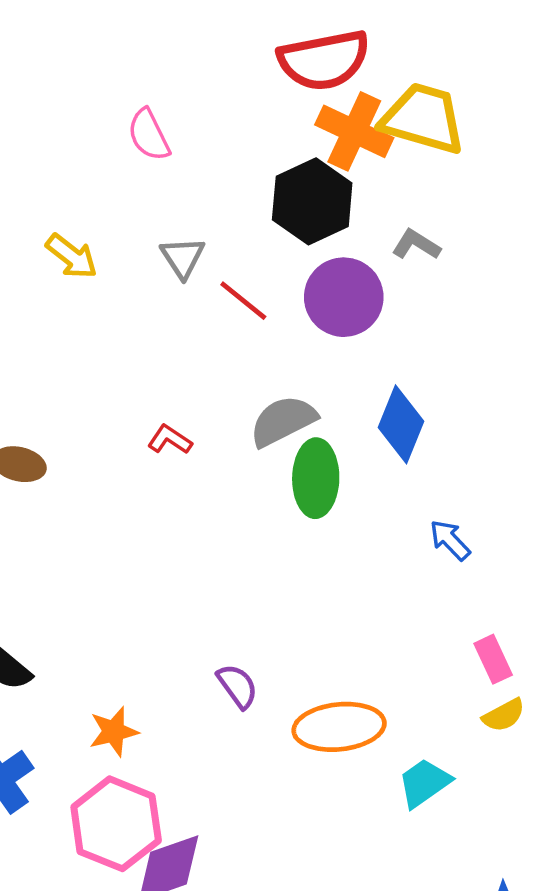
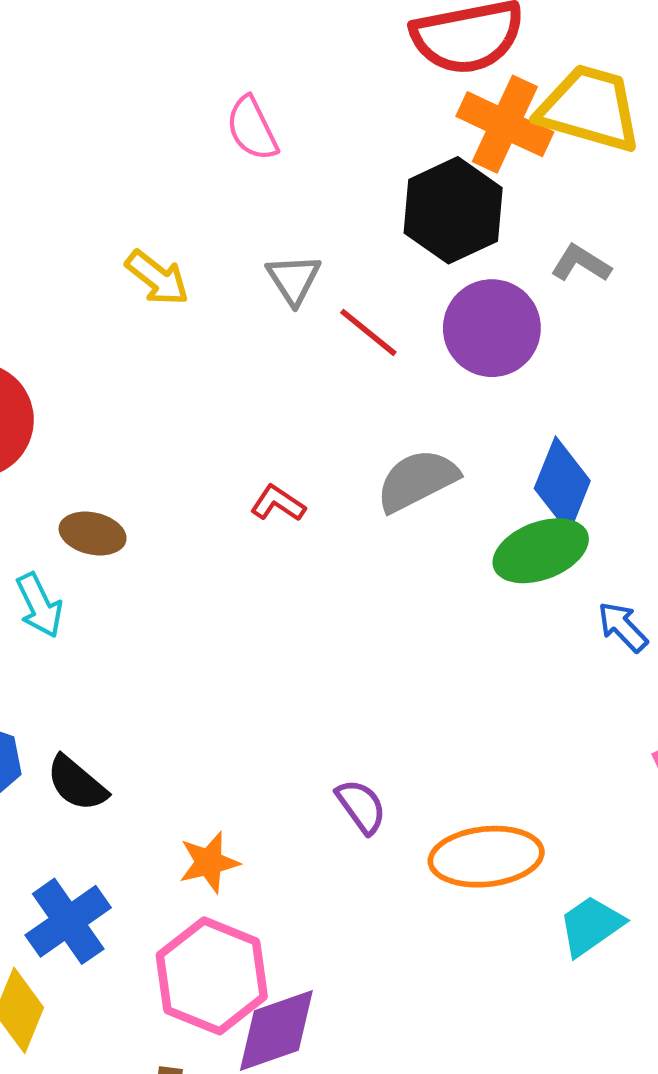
green ellipse: (316, 478) -> (541, 551), moved, turned 68

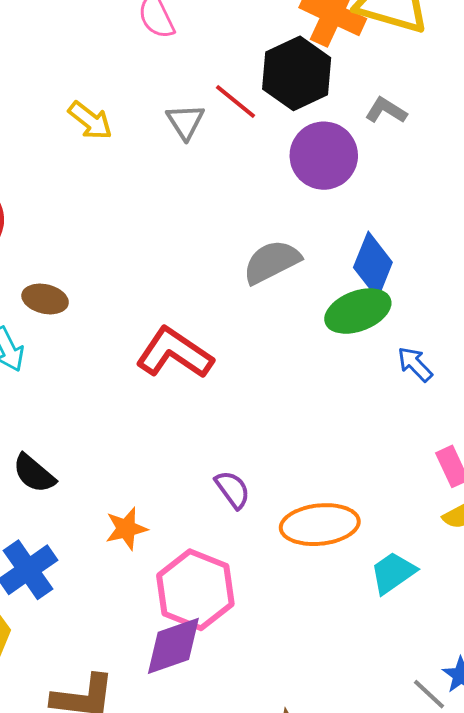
red line: (368, 332) -> (236, 101), moved
red L-shape: (278, 503) -> (174, 353), moved, size x2.0
pink hexagon: (212, 976) -> (195, 590), moved

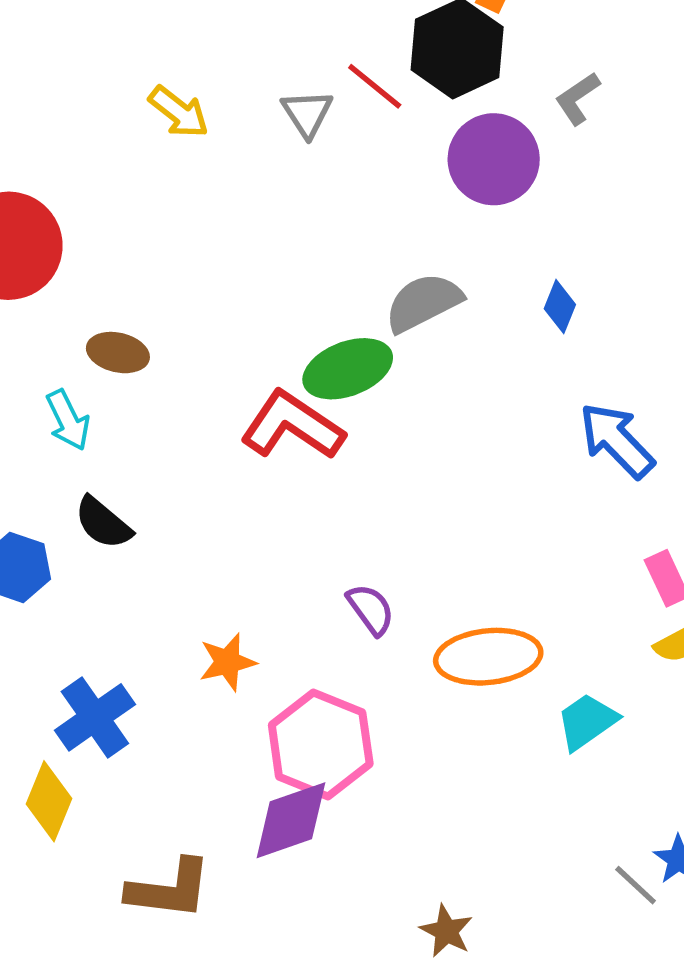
gray L-shape: (386, 110) -> (577, 98), turned -66
blue diamond: (373, 265) -> (560, 307), size x0.6
green ellipse: (358, 311) -> (348, 369), moved
blue arrow: (415, 364) -> (617, 440), size x1.6
black semicircle: (34, 473) -> (103, 523), moved

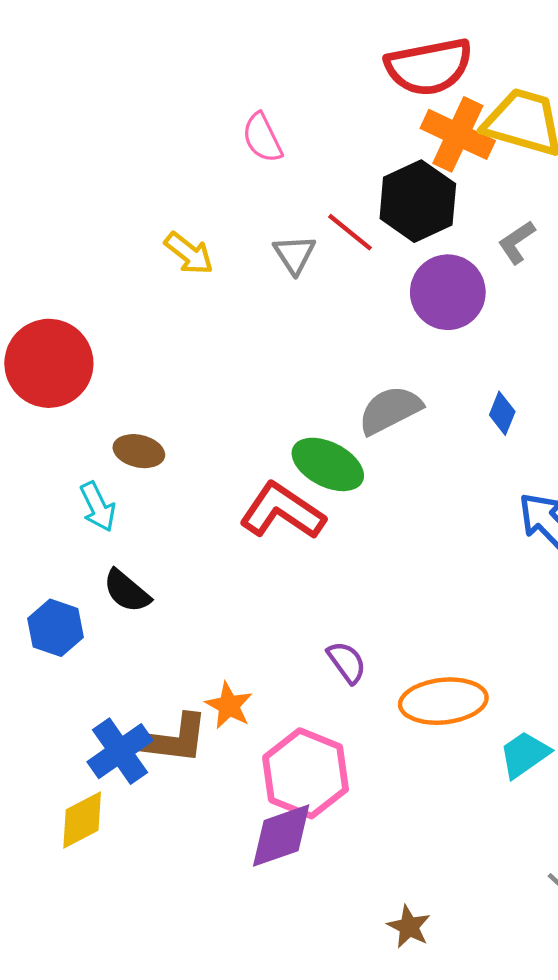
green ellipse: (348, 369) -> (328, 464), turned 48
orange star: (227, 662) -> (229, 706), turned -30
yellow diamond: (49, 801) -> (82, 820), turned 40
brown L-shape: (169, 889) -> (173, 739), moved

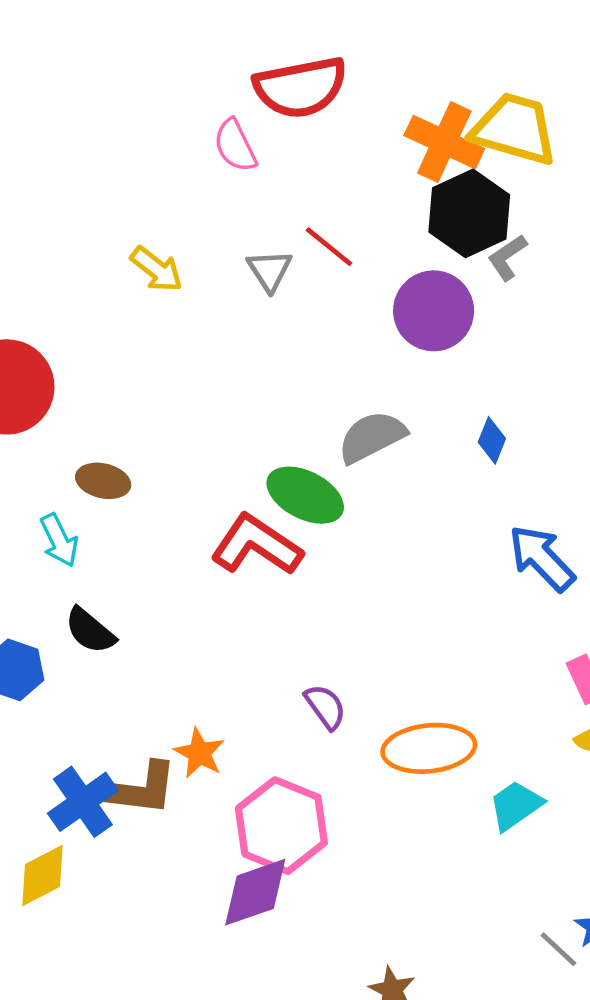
red semicircle: (429, 67) -> (300, 87), moved
black hexagon: (418, 201) -> (469, 213), moved

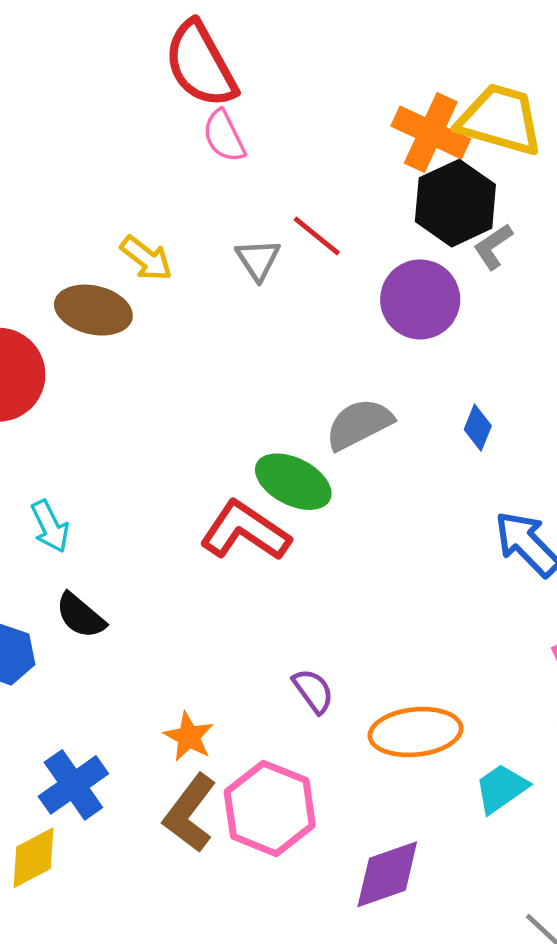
red semicircle: (300, 87) -> (200, 64), moved, turned 72
brown ellipse: (103, 481) -> (93, 310), moved, size x1.4
brown L-shape: (140, 789) -> (190, 813), moved, turned 120
purple diamond: (255, 892) -> (387, 874), moved

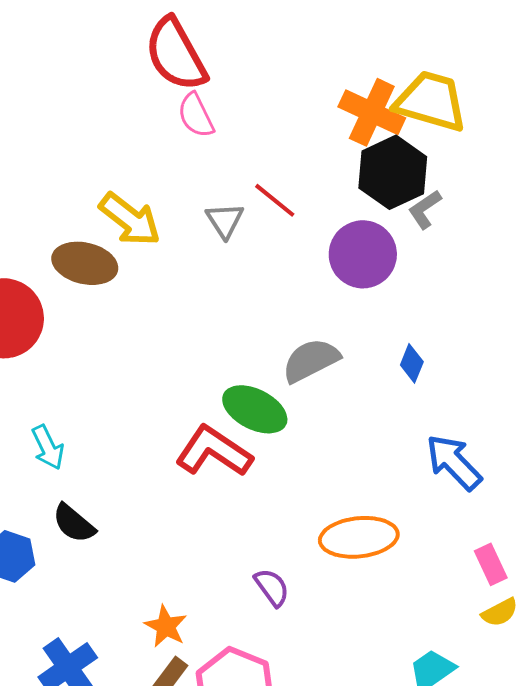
yellow arrow: (146, 258) -> (130, 219), size x1.4
orange ellipse: (416, 732) -> (359, 537), moved

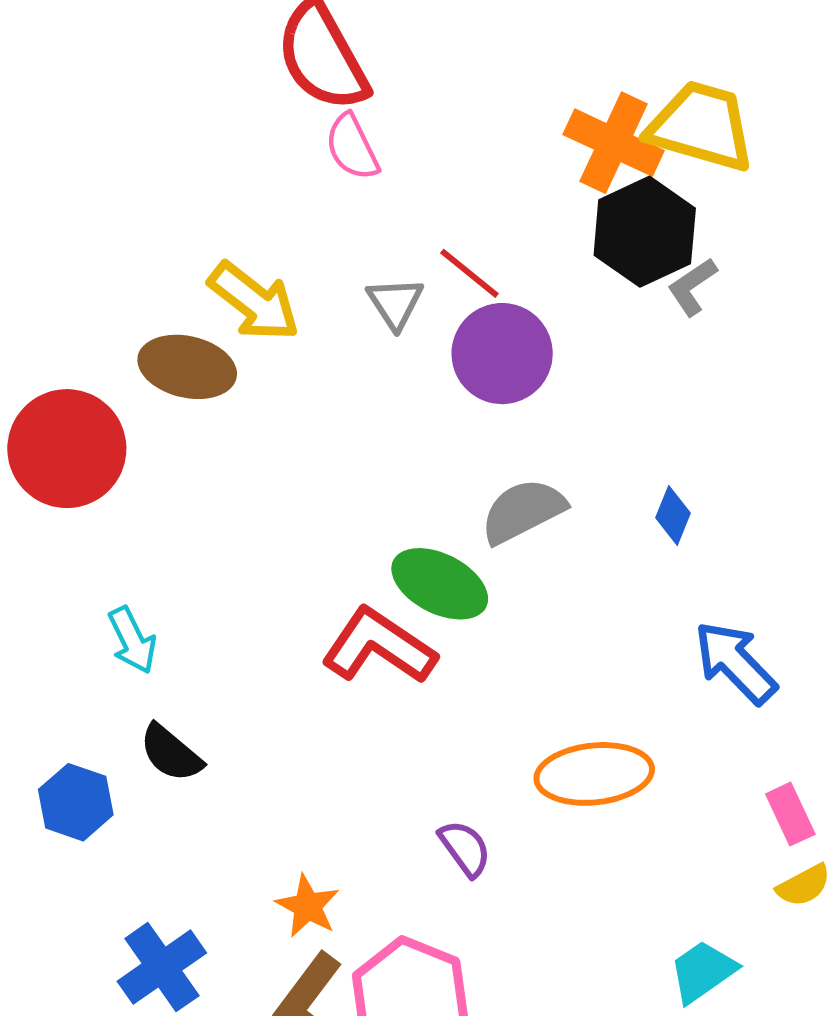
purple circle: (363, 254) -> (502, 354), moved

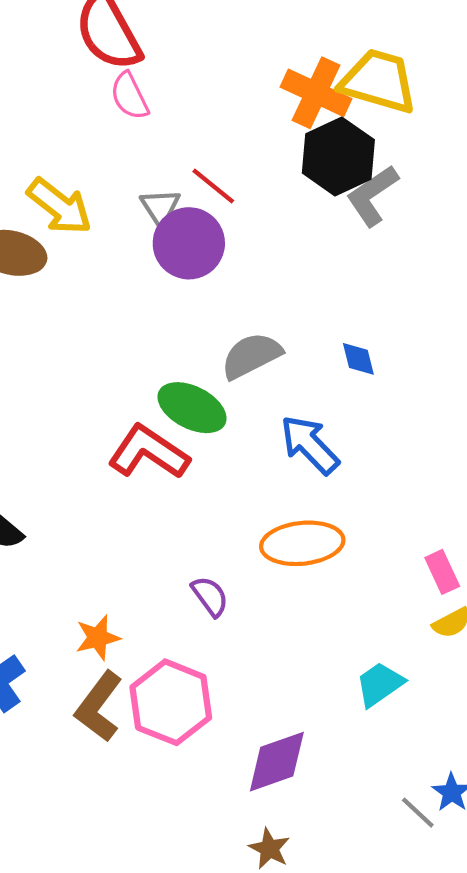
gray L-shape: (692, 287) -> (372, 196), size x1.5
purple circle: (502, 354) -> (189, 243), moved
blue diamond: (673, 515) -> (358, 359), turned -36
blue arrow: (735, 663) -> (310, 445), moved
orange star: (308, 906) -> (98, 638), turned 30

